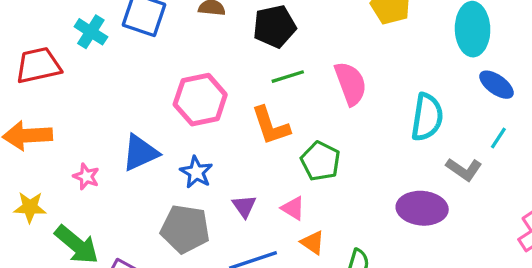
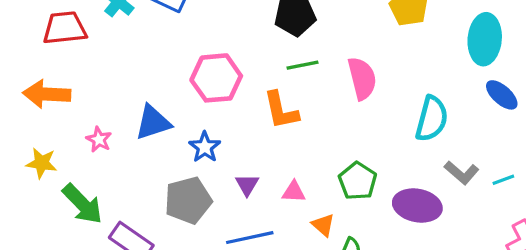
cyan line: (498, 138) -> (503, 180), moved, turned 30
green pentagon: (320, 161) -> (358, 181), moved
pink triangle: (293, 208) -> (294, 192), turned -35
gray pentagon: (185, 229) -> (188, 200), turned -30
orange triangle: (313, 243) -> (323, 225), moved

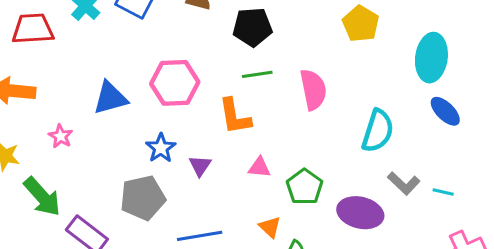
blue triangle: (153, 122) -> (110, 98), moved
cyan line: (503, 180) -> (443, 192), turned 30
purple triangle: (247, 185) -> (200, 166), moved
pink triangle: (294, 192) -> (259, 167), moved

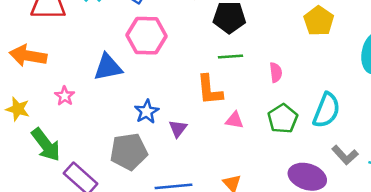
pink hexagon: (175, 83) -> (146, 36), moved
pink semicircle: (313, 90) -> (276, 72), size x0.6
pink triangle: (259, 167) -> (234, 120), moved
green pentagon: (305, 187) -> (283, 119), moved

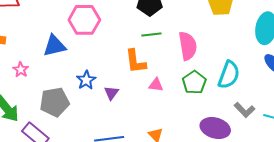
pink semicircle: (276, 72) -> (188, 46), size x1.8
gray pentagon: (129, 152) -> (55, 102), moved

